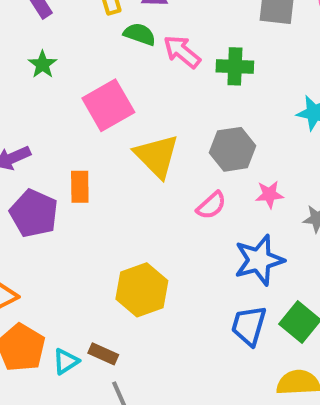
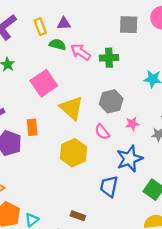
pink semicircle: (211, 205) -> (102, 132), turned 98
yellow hexagon: (142, 290) -> (73, 153), moved
blue trapezoid: (249, 326) -> (109, 186), moved
brown rectangle: (103, 354) -> (78, 216), moved

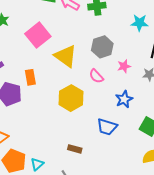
blue star: (130, 159) -> (124, 99), size x0.7
blue trapezoid: (109, 186) -> (107, 127), turned -80
brown rectangle: (78, 216) -> (75, 149), moved

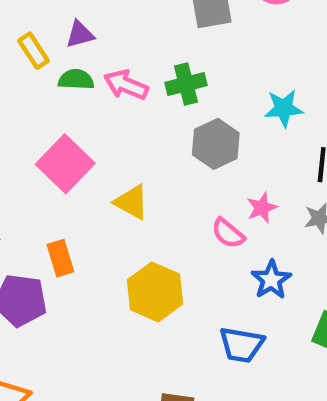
gray hexagon: (102, 47) -> (216, 144), moved
yellow triangle: (66, 56) -> (132, 202), size x0.7
pink semicircle: (96, 76) -> (228, 233), moved

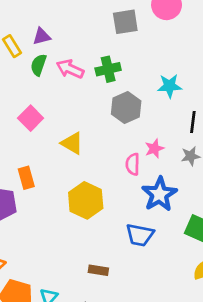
green semicircle: (76, 79) -> (39, 65), turned -75
pink square: (65, 164) -> (31, 118), size x0.7
pink semicircle: (228, 233) -> (133, 164), turned 50
blue star: (271, 280) -> (159, 194), size x1.4

